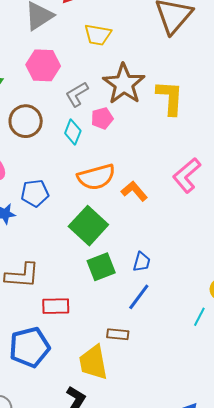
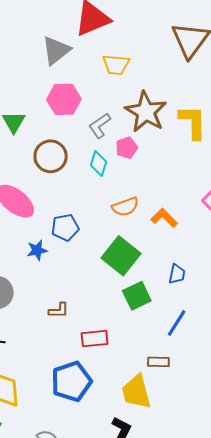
orange semicircle: (96, 177) -> (125, 207), size x0.7
blue trapezoid: (142, 262) -> (177, 274), moved
brown L-shape: (22, 275) -> (59, 310), size x0.6

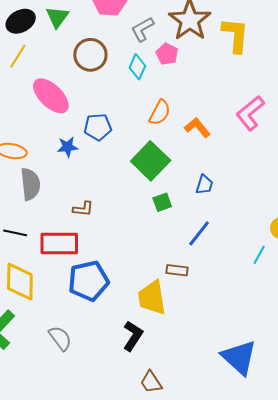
pink pentagon: (127, 148) -> (167, 54), turned -30
orange semicircle: (125, 207) -> (160, 112), turned -48
green square: (137, 296) -> (162, 202), size x0.7
red rectangle: (95, 339) -> (59, 244), moved, size x1.4

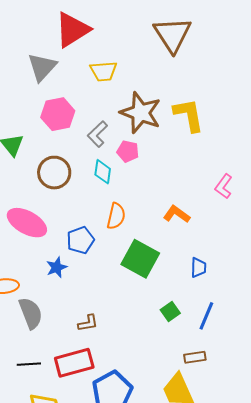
orange semicircle: (160, 112) -> (116, 216), moved
pink L-shape: (250, 113) -> (224, 186), size x0.7
green square: (162, 202) -> (170, 312), moved

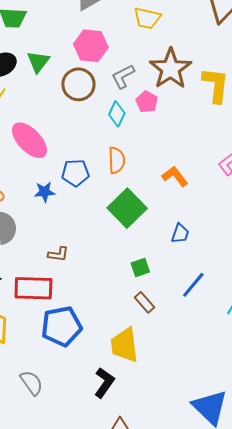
brown circle: (54, 173) -> (78, 84), moved
orange semicircle: (116, 216) -> (117, 160), turned -32
blue line: (206, 316) -> (193, 285), moved
brown rectangle: (195, 357) -> (145, 302), moved, turned 40

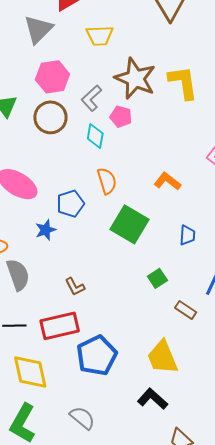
brown L-shape: (58, 254) -> (75, 287), turned 70
brown rectangle: (145, 302) -> (186, 310), moved
black L-shape: (104, 383) -> (153, 399), turned -68

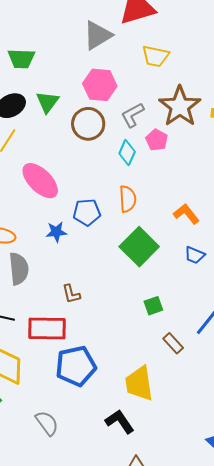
blue trapezoid: (187, 235) -> (195, 255), moved, turned 95

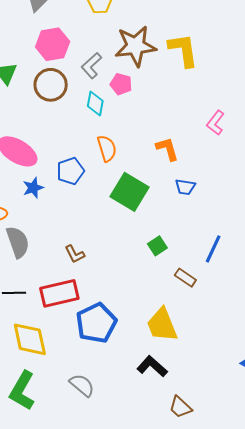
brown star: (180, 106) -> (135, 46), turned -30
orange L-shape: (186, 214) -> (167, 149), turned 36
blue star: (56, 232) -> (33, 188), moved

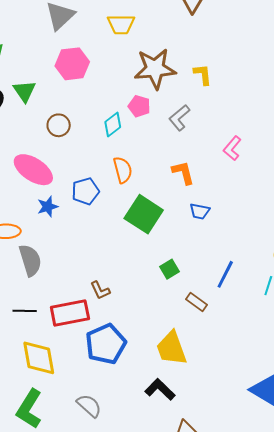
yellow L-shape: (183, 50) -> (203, 75), size x0.6
gray L-shape: (91, 66) -> (179, 118), moved
brown circle: (51, 85) -> (59, 125), moved, size x0.7
cyan diamond: (95, 103) -> (113, 125), turned 40
brown L-shape: (75, 254) -> (100, 290), moved

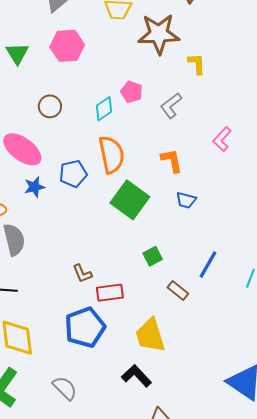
brown star: (155, 69) -> (159, 34), moved
green triangle: (24, 91) -> (17, 53), moved
orange semicircle: (123, 170) -> (111, 154), size x1.4
red rectangle: (70, 313) -> (110, 293), moved, size x0.7

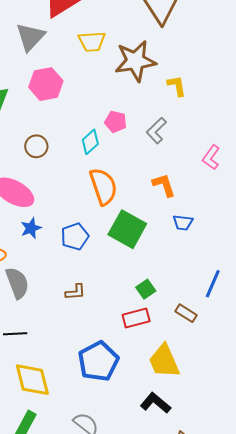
blue pentagon: (73, 174) -> (75, 236), moved
green square: (153, 256) -> (146, 289), moved
brown L-shape: (82, 273) -> (75, 292), moved, turned -65
red rectangle: (110, 293) -> (136, 318), moved

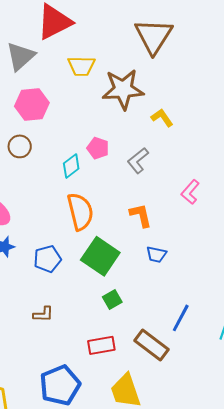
yellow L-shape: (177, 86) -> (162, 118), turned -30
brown circle: (36, 146) -> (20, 146), moved
green square: (146, 289) -> (112, 300), moved
brown rectangle: (186, 313) -> (152, 345), size x1.6

